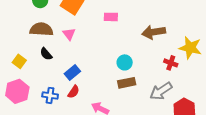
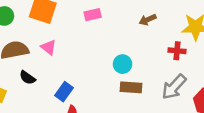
brown arrow: (154, 32) -> (148, 20), size x0.6
brown rectangle: (127, 83) -> (131, 87), turned 30

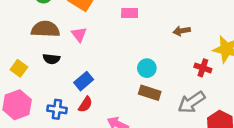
black semicircle: (27, 78) -> (51, 59), turned -42

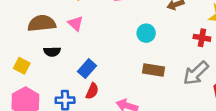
cyan circle: (147, 68) -> (146, 33), moved

